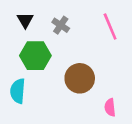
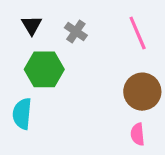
brown circle: (80, 78) -> (142, 92), moved

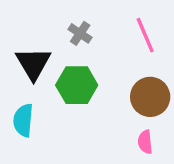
black triangle: (32, 25) -> (33, 63), moved, size x1.6
green hexagon: (44, 69) -> (77, 85), moved

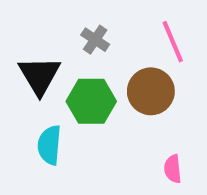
brown circle: (150, 97) -> (151, 91), moved
cyan semicircle: (23, 120) -> (49, 145), moved

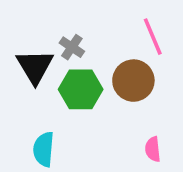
gray cross: (95, 40) -> (72, 47), moved
cyan semicircle: (49, 145) -> (44, 149), moved

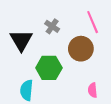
gray cross: (72, 47) -> (52, 26), moved
green hexagon: (81, 89) -> (49, 68), moved

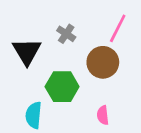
pink line: (93, 22) -> (118, 28), turned 50
pink semicircle: (93, 90) -> (103, 115), moved

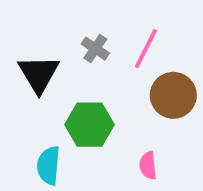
pink line: (118, 28) -> (146, 49), moved
brown circle: (103, 62) -> (173, 95), moved

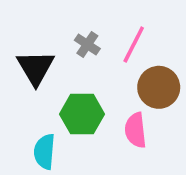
pink semicircle: (148, 165) -> (136, 130), moved, size x1.4

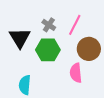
green hexagon: (82, 114) -> (48, 50), moved

